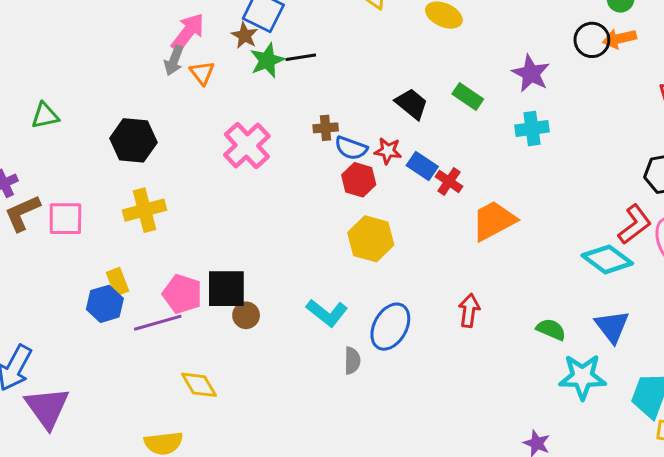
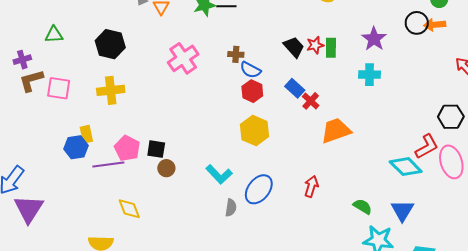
green rectangle: (468, 96) -> (331, 48), turned 48
green triangle: (45, 116) -> (54, 35), moved
red star: (388, 151) -> (315, 45), moved, turned -30
black square: (226, 289) -> (156, 149), size x0.7

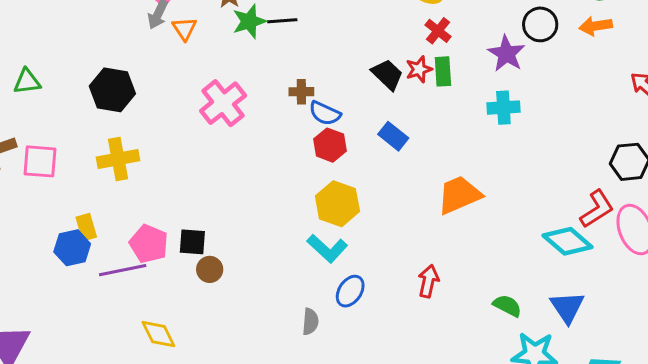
black circle: (417, 23) -> (540, 24), moved
red cross: (311, 101) -> (438, 31), moved
cyan L-shape: (219, 174) -> (327, 248), moved
blue ellipse: (259, 189) -> (350, 291), size x0.7

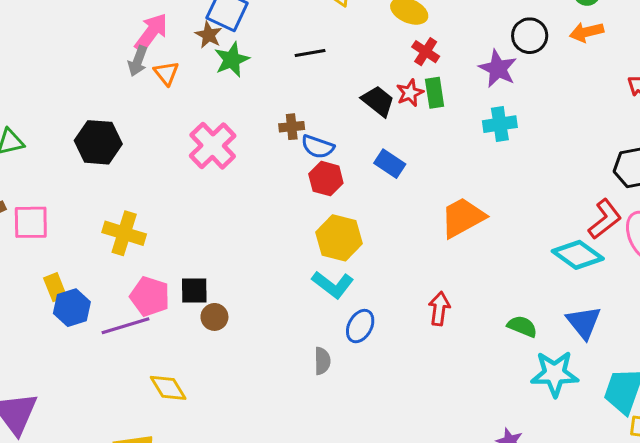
black line: (282, 21) -> (310, 53), moved
yellow cross: (118, 159) -> (124, 233), moved, turned 33
yellow rectangle: (86, 227) -> (55, 287), moved

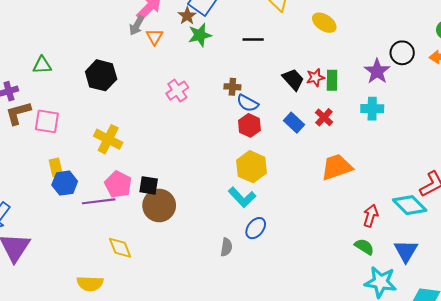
red cross: (426, 52) -> (324, 117), moved
pink cross: (213, 146) -> (177, 91), size x0.7
red arrow: (439, 309) -> (371, 216), moved
brown circle: (214, 317) -> (159, 205), size x1.8

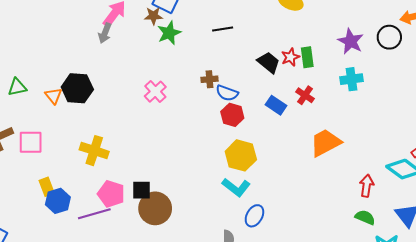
brown star: (187, 16) -> (153, 16), turned -30
orange triangle: (154, 37) -> (53, 96), moved
black circle: (402, 53) -> (389, 37), moved

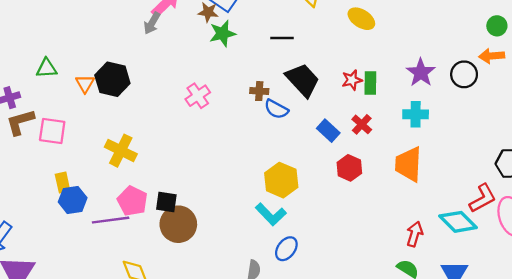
black trapezoid: (269, 62) -> (303, 80), moved, size x1.4
red hexagon: (232, 115) -> (349, 168), moved
orange trapezoid: (325, 143) -> (408, 164), moved, turned -68

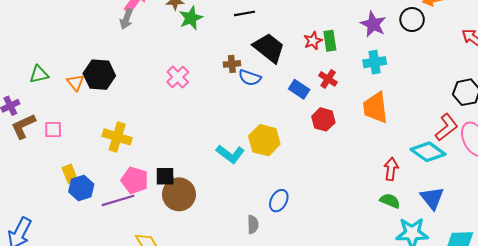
pink square: (52, 131) -> (53, 129), size x0.7
cyan L-shape: (271, 214) -> (230, 154), moved

